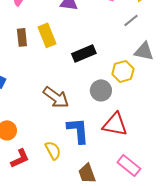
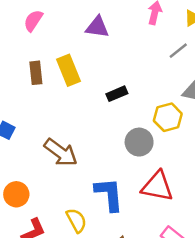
black rectangle: (84, 53) -> (117, 94), size x0.7
brown arrow: (56, 97) -> (61, 152), moved

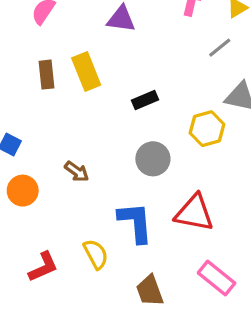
gray circle: (139, 142) -> (153, 159), moved
brown arrow: (61, 152) -> (77, 172), size x0.6
orange circle: (16, 194) -> (23, 191), moved

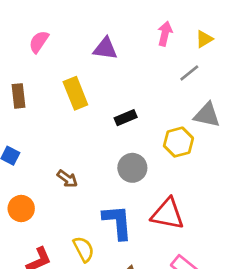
brown rectangle: (46, 75) -> (18, 96), moved
orange circle: (23, 191) -> (21, 208), moved

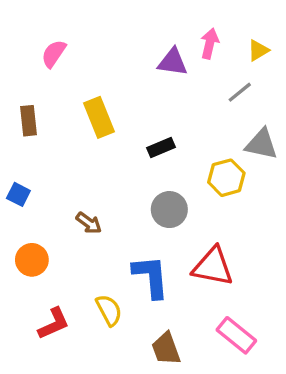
purple triangle: (105, 49) -> (173, 62), moved

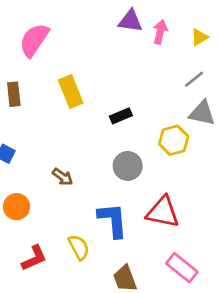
pink semicircle: (54, 54) -> (34, 40), size x1.5
purple triangle: (173, 62) -> (130, 21), moved
gray line: (240, 92) -> (194, 79), moved

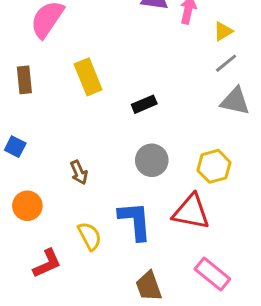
yellow triangle: (199, 37) -> (223, 31), moved
yellow hexagon: (174, 140) -> (214, 166), moved
brown arrow: (63, 177) -> (79, 172), turned 30
yellow semicircle: (79, 247) -> (90, 236), moved

